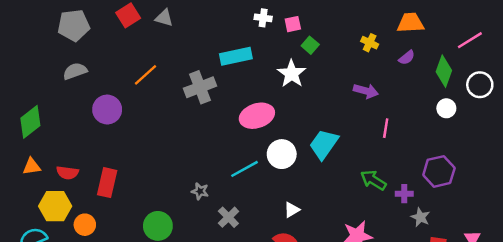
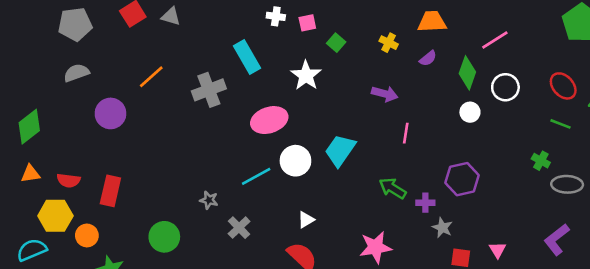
green square: (310, 45) -> (336, 43), moved
cyan rectangle: (236, 56) -> (247, 57), turned 72

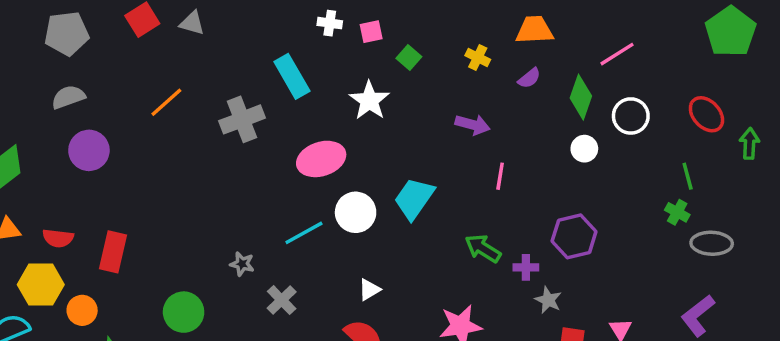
purple circle: (110, 113) -> (89, 150), moved
green line: (561, 124) -> (688, 176), moved, turned 54

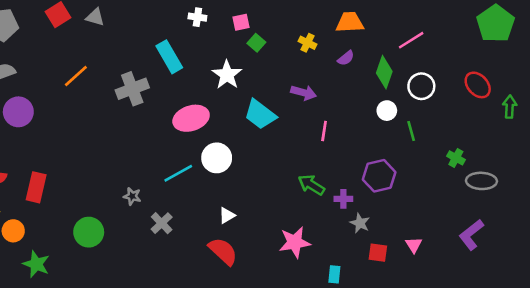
pink square: (371, 32) -> (241, 22), moved
green line: (688, 176) -> (411, 131), moved
cyan trapezoid: (414, 199) -> (260, 114), moved, turned -88

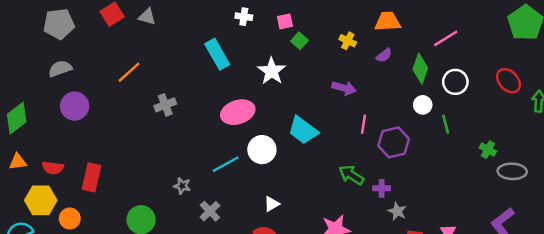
gray cross: (132, 89) -> (165, 105), moved, size x0.7
cyan trapezoid: (260, 114) -> (303, 130), moved
purple hexagon: (379, 176) -> (394, 142), moved

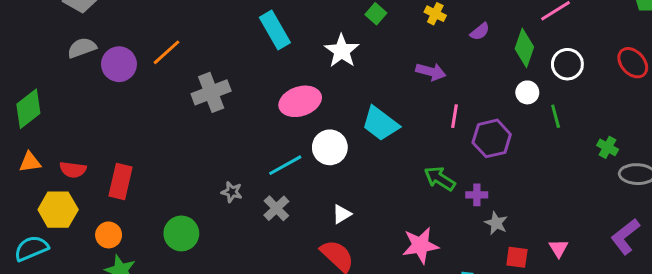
gray cross: (165, 105) -> (211, 92), size x1.4
purple circle: (75, 106) -> (119, 64), moved
gray cross: (210, 211) -> (276, 208), moved
orange circle: (70, 218) -> (109, 235), moved

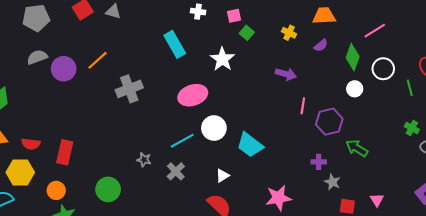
green line: (556, 116) -> (410, 88), moved
cyan trapezoid: (380, 124) -> (250, 145), moved
green arrow: (440, 179) -> (357, 148), moved

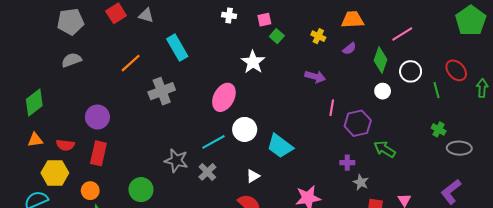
cyan rectangle: (175, 44) -> (177, 48), moved
purple circle: (64, 69) -> (97, 117), moved
pink ellipse: (193, 95) -> (224, 97), turned -44
gray star: (144, 160) -> (176, 161), size x1.6

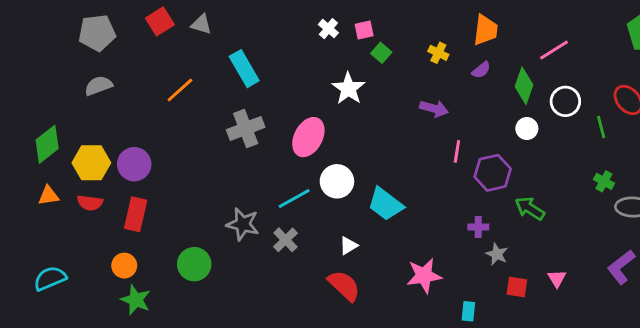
white cross: (229, 15) -> (328, 29), moved, turned 32
orange trapezoid: (352, 20) -> (485, 30), turned 100
gray cross: (162, 91) -> (246, 129), moved
yellow hexagon: (55, 173) -> (91, 163), moved

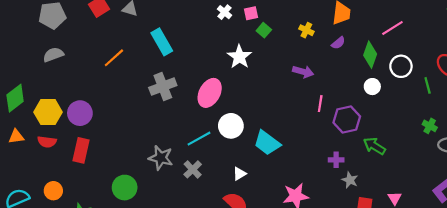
orange circle: (124, 266) -> (53, 191), moved

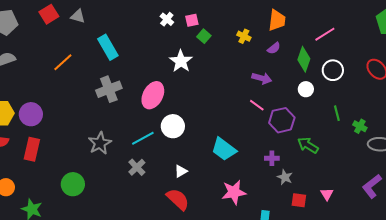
purple arrow: (303, 72) -> (262, 78), moved
green line: (428, 85) -> (337, 113), moved
pink line: (320, 104) -> (257, 105), turned -63
cyan trapezoid: (267, 143) -> (224, 149), moved
gray star: (161, 158) -> (100, 143), moved, turned 30

